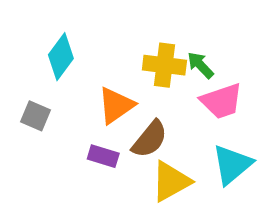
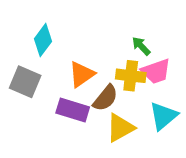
yellow cross: (164, 65) -> (131, 76), moved
gray square: (35, 116) -> (25, 82), size x1.5
purple rectangle: (103, 156) -> (73, 110), size x1.5

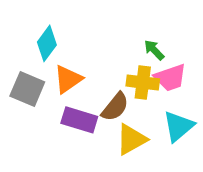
orange triangle: (82, 74) -> (68, 79), moved

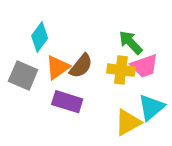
green arrow: (154, 50) -> (131, 42), size x1.4
brown semicircle: (115, 107) -> (81, 66), moved
yellow triangle: (131, 139) -> (128, 122), moved

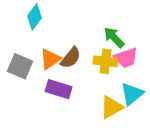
cyan diamond: (40, 37) -> (34, 17), moved

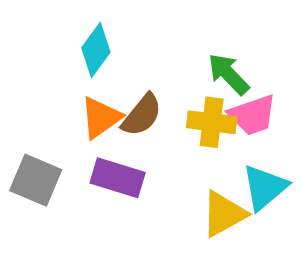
cyan diamond: (34, 17) -> (96, 50), moved
gray square: (20, 66) -> (36, 180), moved

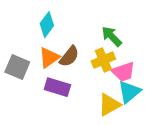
pink trapezoid: (253, 115) -> (123, 72), moved
yellow cross: (212, 122) -> (103, 60), turned -30
gray square: (36, 180) -> (17, 67), moved

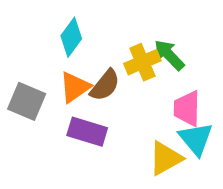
yellow cross: (103, 60) -> (142, 62), moved
pink trapezoid: (123, 72) -> (187, 108), turned 110
cyan triangle: (129, 92) -> (196, 139), turned -30

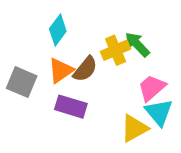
pink trapezoid: (187, 108) -> (152, 88), turned 48

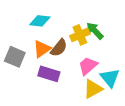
cyan diamond: (58, 30) -> (40, 21), turned 60
pink trapezoid: (152, 88) -> (88, 66), moved

